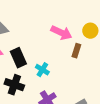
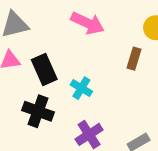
pink arrow: (61, 33) -> (88, 23), moved

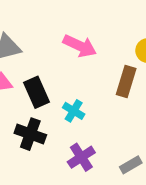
brown rectangle: (134, 59) -> (126, 81), size x1.4

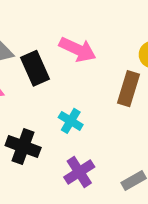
black rectangle: (36, 92) -> (35, 68), moved

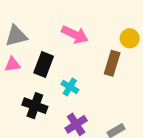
black rectangle: (35, 68) -> (44, 65), moved, turned 45

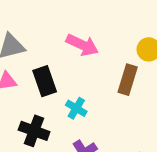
black rectangle: (44, 65) -> (45, 81), turned -40

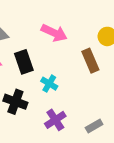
brown rectangle: (128, 80) -> (90, 61), turned -40

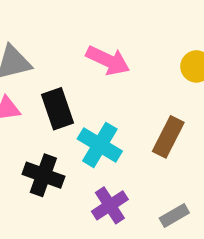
brown rectangle: (90, 61) -> (168, 137), moved, turned 50
cyan cross: (49, 84) -> (100, 145), size x1.5

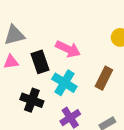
pink arrow: (108, 60) -> (68, 49), moved

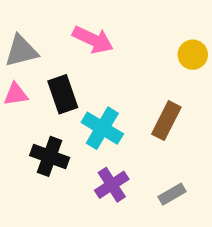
pink arrow: (68, 49) -> (93, 40), moved

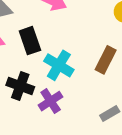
purple cross: (112, 185) -> (51, 101), moved

